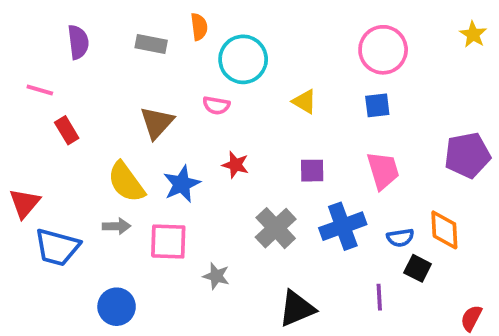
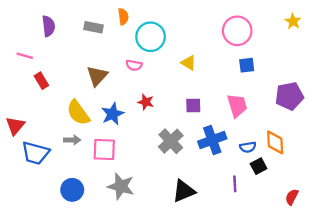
blue square: (377, 105) -> (247, 65), moved
black square: (418, 268) -> (259, 166), turned 35
gray star: (216, 276) -> (121, 186), moved, size x1.6

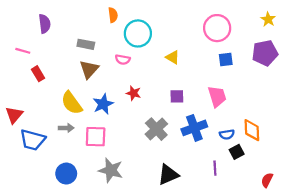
gray rectangle: (94, 27) -> (86, 44), moved
purple pentagon: (289, 96) -> (265, 53), moved

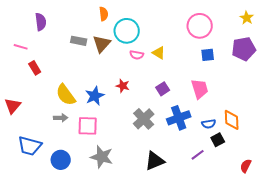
pink semicircle: (123, 60) -> (137, 55), moved
brown triangle: (89, 69) -> (102, 44), moved
purple square: (177, 96) -> (163, 89), turned -32
blue trapezoid: (33, 140) -> (30, 146), moved
purple line: (215, 168) -> (198, 155), turned 56

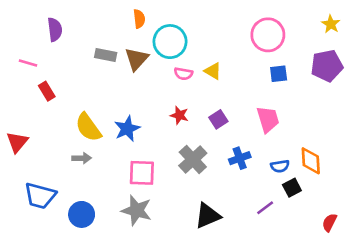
red star: (123, 86) -> (179, 115), moved
blue cross: (179, 118) -> (240, 158), size x0.7
pink square: (88, 126) -> (142, 173), moved

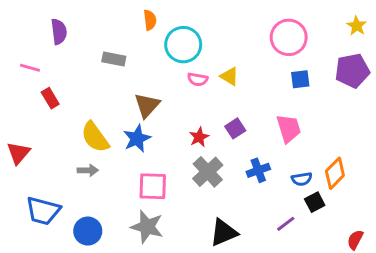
brown triangle: (137, 59) -> (147, 105), moved
red star: (179, 115) -> (199, 137), moved, turned 30
orange diamond: (311, 161) -> (335, 173), turned 48

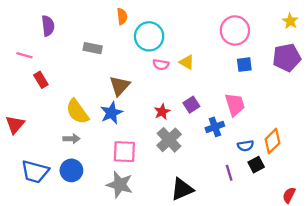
blue cross: (258, 170) -> (215, 127), moved
purple line: (286, 224) -> (229, 173), moved, turned -70
blue circle: (88, 231) -> (71, 170), moved

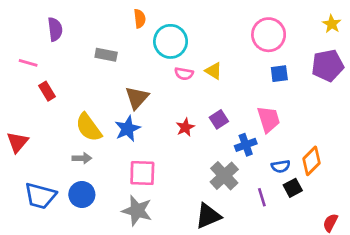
gray cross: (169, 140) -> (224, 176), moved

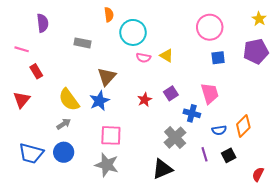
red triangle: (17, 142) -> (22, 100), moved
blue cross: (246, 145) -> (192, 113), turned 35
gray arrow: (82, 158) -> (64, 124), turned -32
black square: (293, 188) -> (229, 155), moved

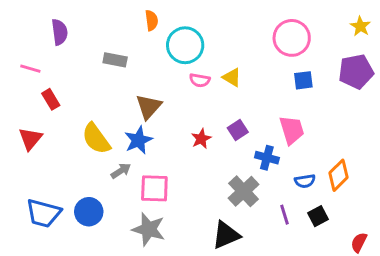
gray arrow: (64, 124) -> (121, 171), moved

